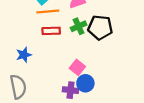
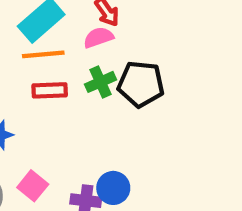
pink square: (77, 67) -> (33, 186), moved

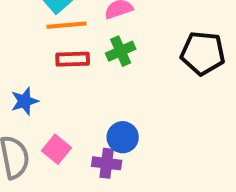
black pentagon: (141, 84) -> (203, 53), moved
blue circle: (113, 188) -> (123, 137), moved

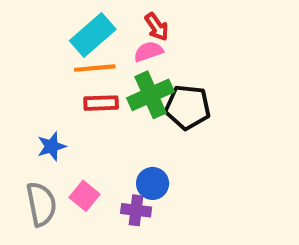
green cross: (121, 51) -> (150, 95), size x1.5
black pentagon: (203, 53) -> (188, 107), moved

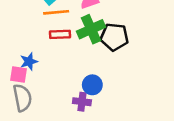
pink square: (85, 196) -> (19, 74), moved, turned -30

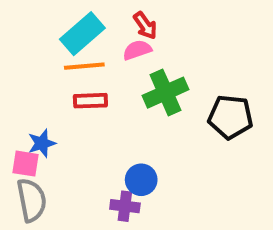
green cross: (91, 29) -> (166, 93), moved
black pentagon: (114, 37) -> (230, 117), moved

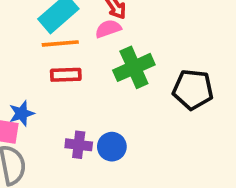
purple cross: (125, 206) -> (79, 145), moved

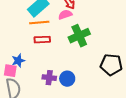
black pentagon: (193, 90) -> (111, 65), moved

